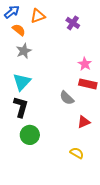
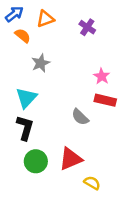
gray star: (24, 51) -> (41, 63), moved
red triangle: (84, 122) -> (71, 159), moved, size x1.5

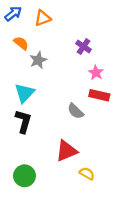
purple cross: (87, 27) -> (83, 46), moved
orange semicircle: (23, 36) -> (21, 43), moved
green circle: (36, 161) -> (25, 176), moved

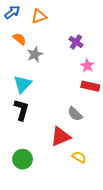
gray semicircle: (76, 111) -> (75, 114), moved

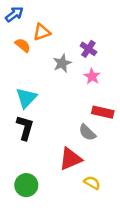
orange triangle: (39, 16) -> (42, 32), moved
gray star: (35, 54) -> (62, 63), moved
pink star: (87, 66) -> (92, 76), moved
red rectangle: (90, 86) -> (103, 112), moved

